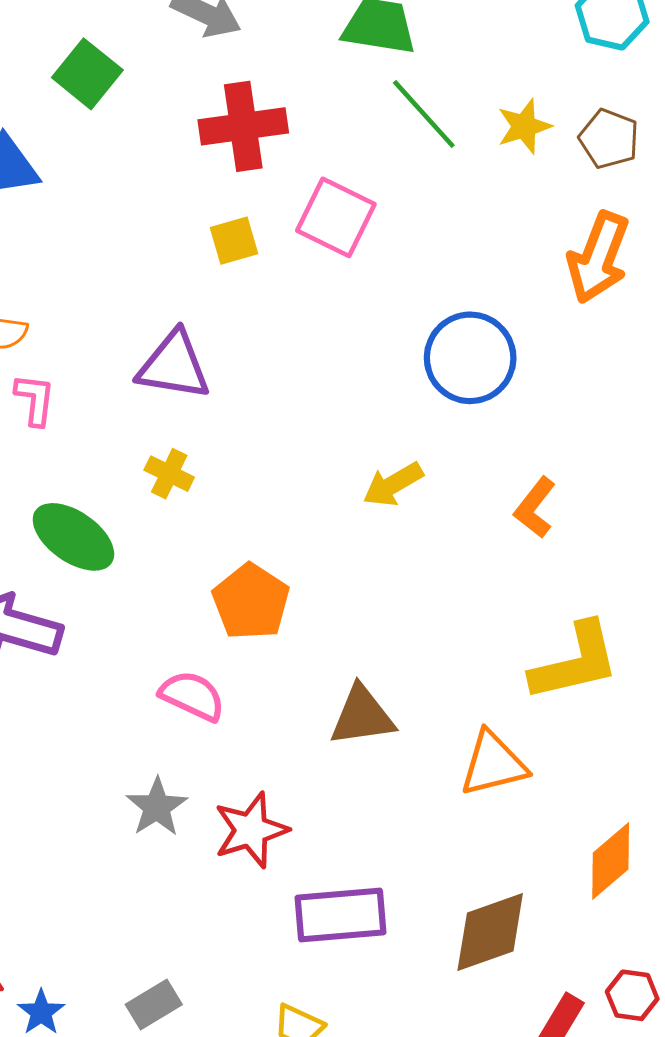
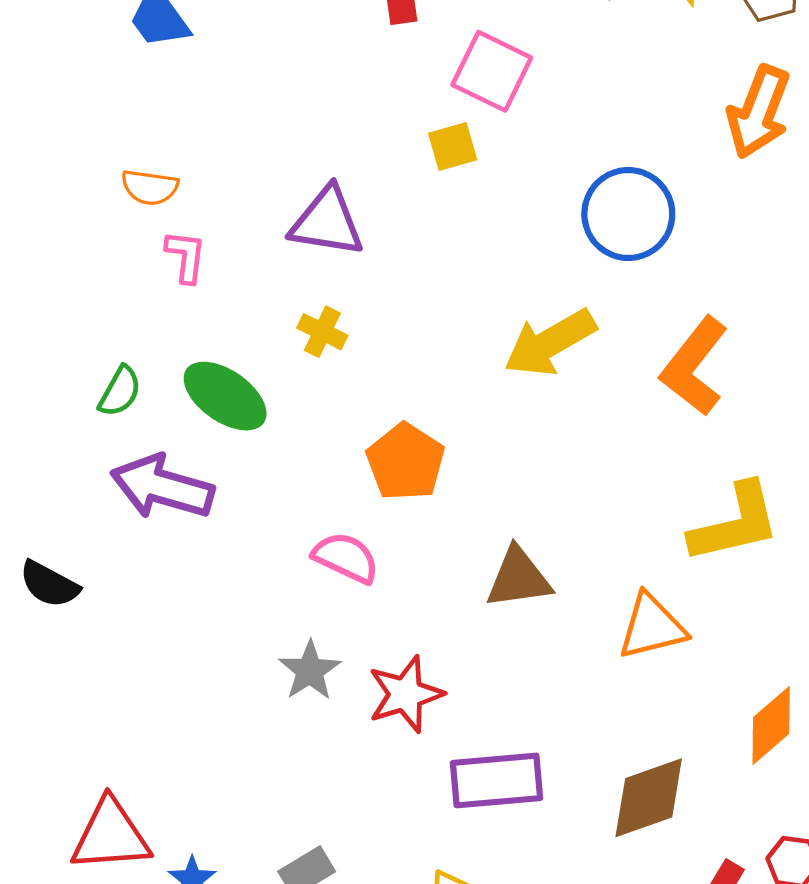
yellow square: (234, 241) -> (453, 147), moved
yellow arrow: (393, 484) -> (550, 343), size x1.5
orange L-shape: (535, 508) -> (694, 366), size x1.6

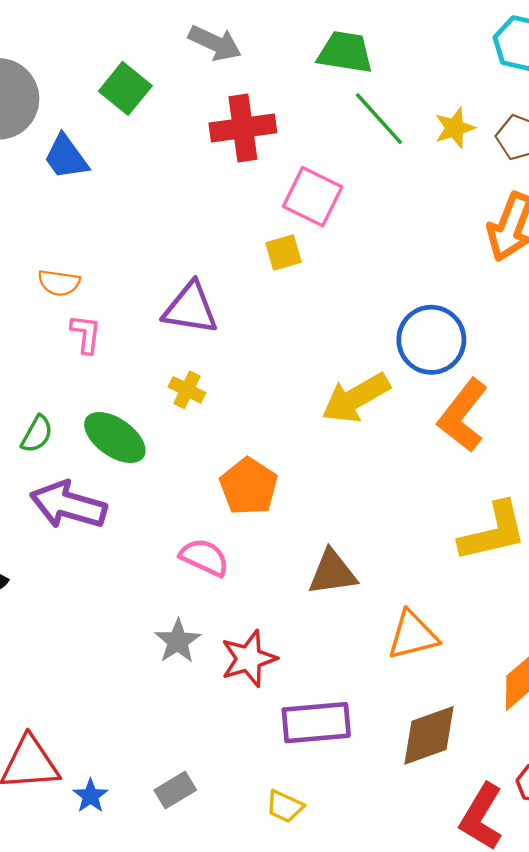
blue circle: (628, 214) -> (431, 340), moved
orange triangle: (652, 627) -> (413, 635), moved

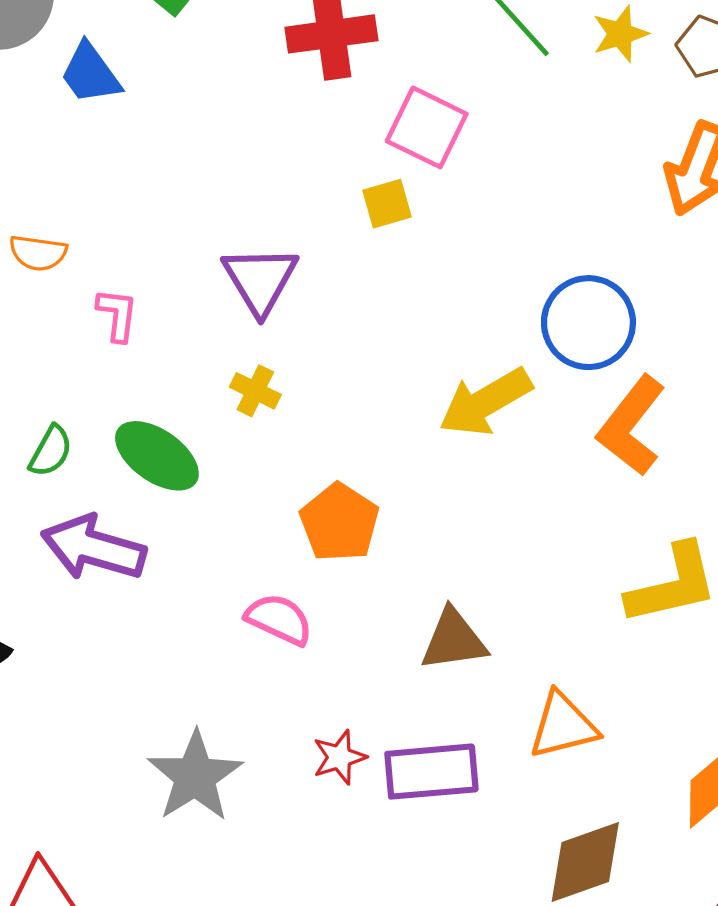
orange semicircle: (59, 283) -> (38, 253), moved
purple triangle: (190, 308) -> (260, 280), turned 50
gray star: (178, 641) -> (195, 776), moved, size x1.5
red star: (249, 659) -> (339, 757), size x0.7
purple rectangle: (316, 723) -> (431, 772), moved

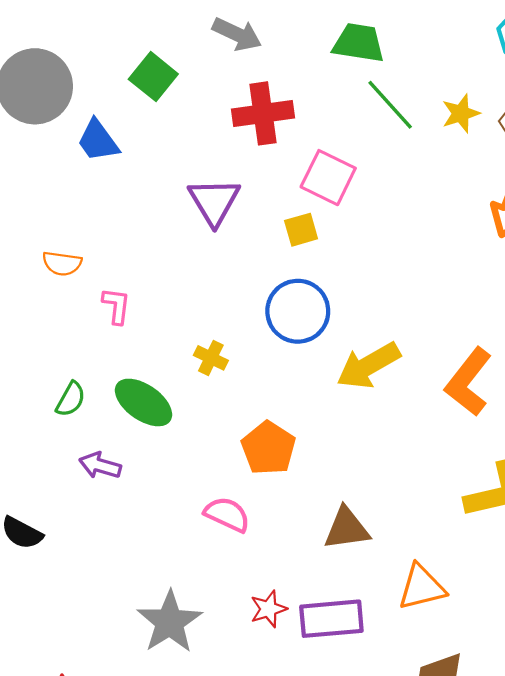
purple triangle: (260, 280) -> (214, 201), moved
blue circle: (588, 323) -> (298, 311), moved
purple arrow: (94, 548) -> (100, 466), size x0.6

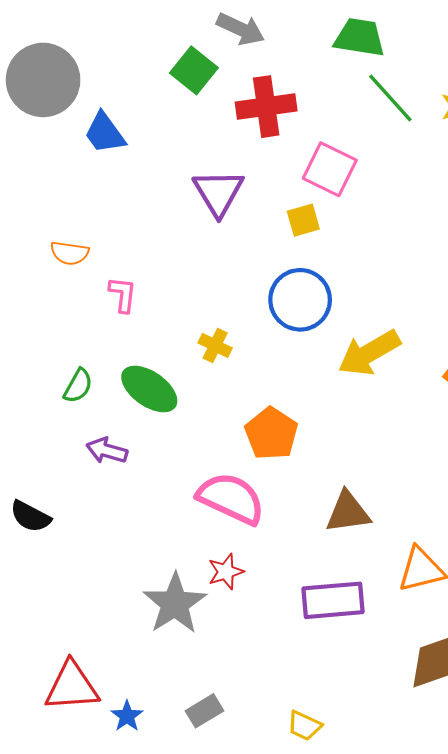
green square: (153, 77) -> (194, 70), moved
pink semicircle: (227, 514) -> (231, 498), size x1.5
red star: (268, 609) -> (226, 572), moved

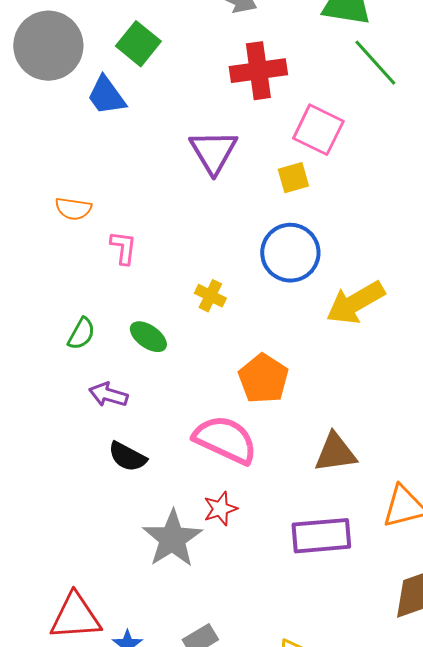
green square: (194, 70) -> (138, 44), moved
green ellipse: (149, 389) -> (148, 337), size x0.7
black semicircle: (30, 516) -> (127, 457), moved

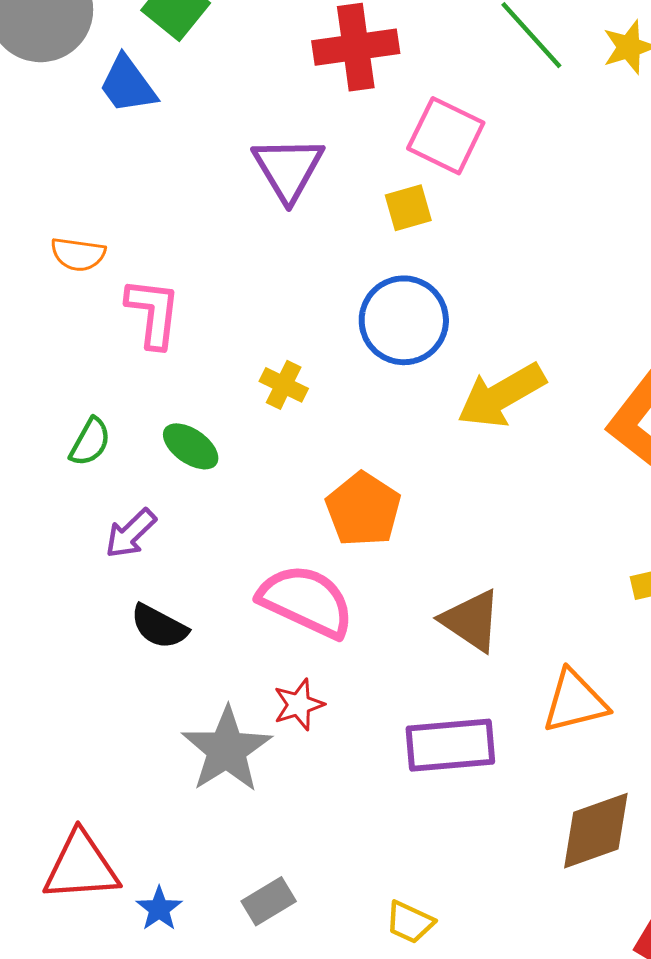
pink L-shape: (123, 248) -> (153, 313), size x1.4
purple arrow: (108, 395) -> (131, 533), turned -60
brown triangle: (335, 453) -> (471, 621), turned 42

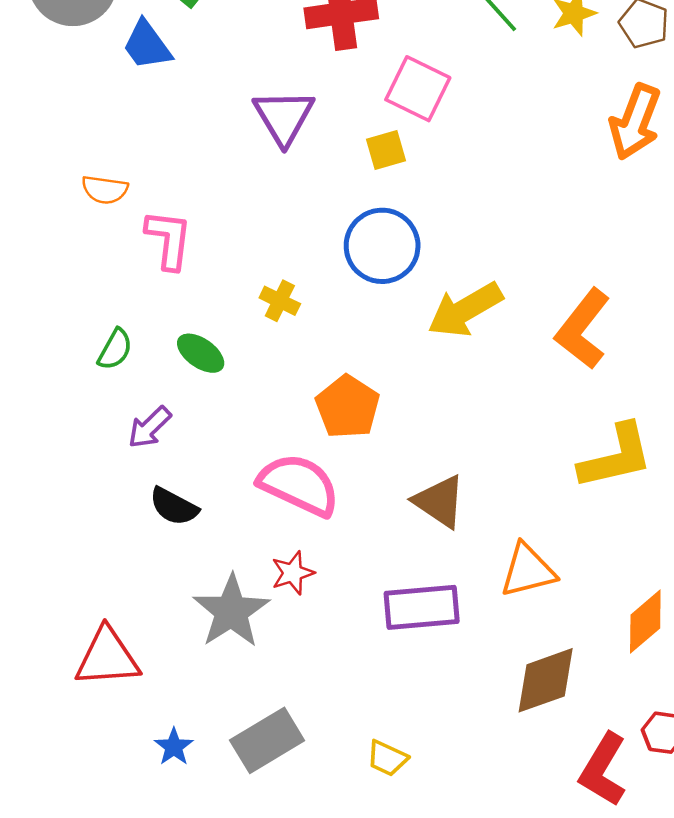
red triangle: (81, 867) -> (107, 657), moved
gray rectangle: (269, 901) -> (267, 740), size x1.6

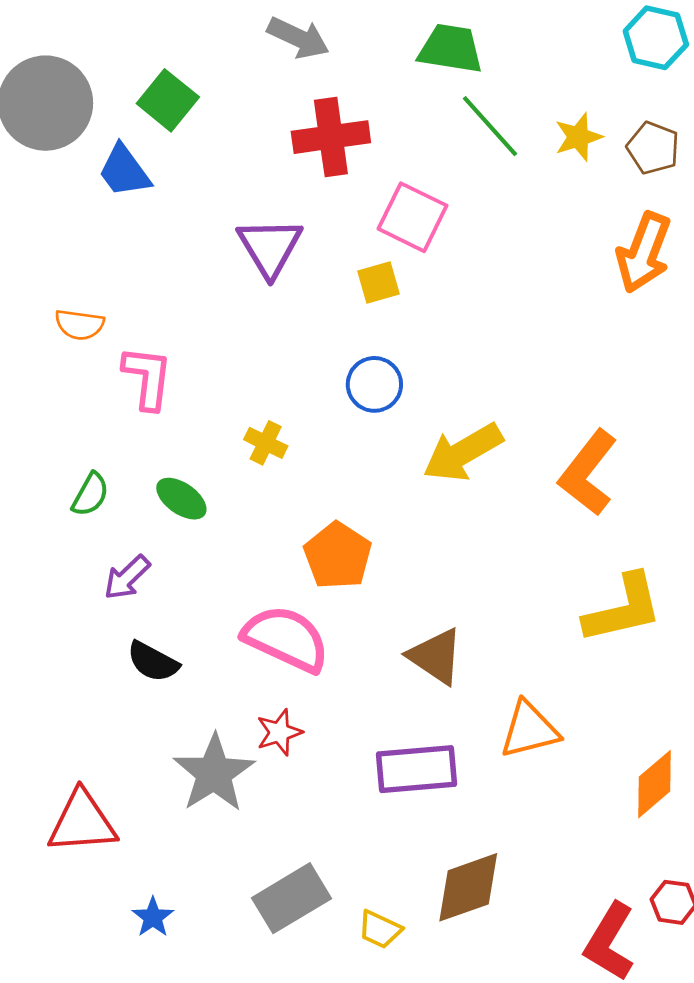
blue circle: (382, 246) -> (374, 384), size x0.7
brown diamond: (546, 680) -> (468, 887), moved
gray rectangle: (267, 740) -> (292, 898), moved

